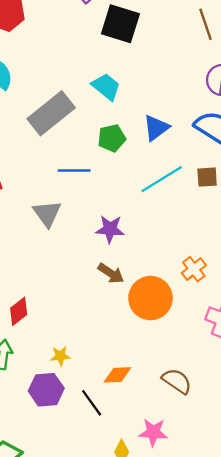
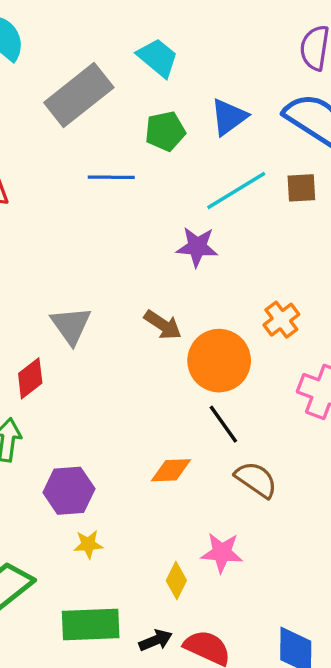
gray triangle: (47, 214) -> (71, 325), moved
purple star: (110, 229) -> (197, 247), moved
yellow star: (60, 356) -> (88, 544), moved
black line: (92, 403) -> (223, 424), moved

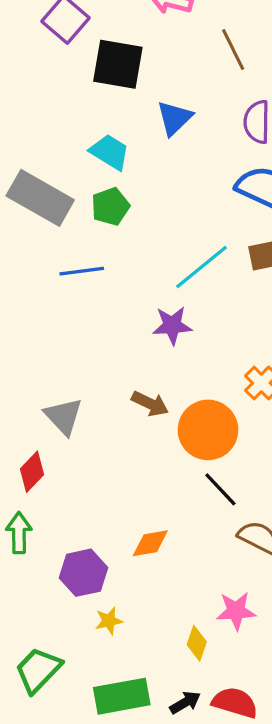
gray rectangle: (79, 95) -> (40, 198), turned 76
blue triangle: (229, 117) -> (174, 118), moved
green pentagon: (165, 131) -> (110, 206), moved
orange diamond: (171, 470) -> (150, 543), moved

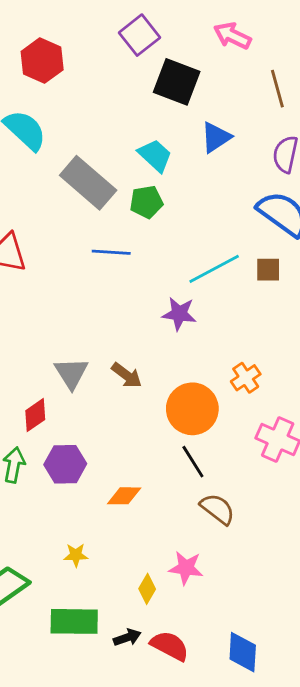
brown arrow: (150, 404) -> (127, 375), moved
purple hexagon: (83, 573) -> (65, 464), moved

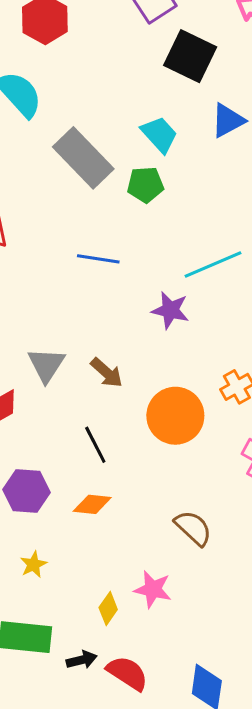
blue line: (111, 252) -> (98, 259), moved
black line: (193, 462) -> (95, 445), moved
purple hexagon: (65, 464) -> (27, 491), moved
yellow star: (76, 555) -> (33, 564), turned -30

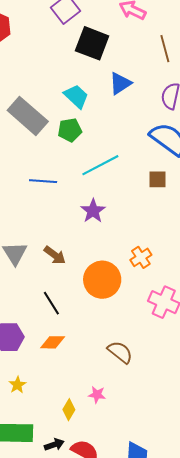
cyan line: (213, 264) -> (100, 165), moved
purple star: (170, 310) -> (93, 211), turned 30
pink star: (153, 589) -> (97, 395), size x0.7

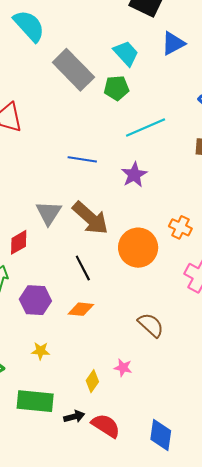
blue line: (43, 181) -> (82, 159), moved
brown arrow: (55, 255) -> (90, 218), size x1.6
orange cross: (141, 257) -> (180, 227), turned -35
yellow star: (17, 385) -> (41, 351), turned 30

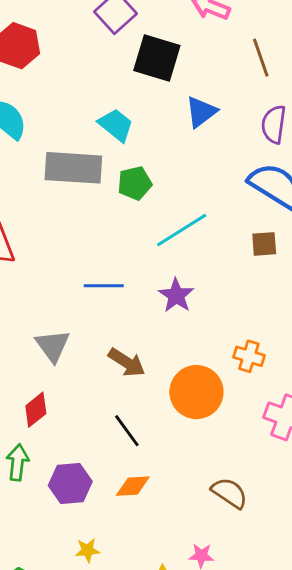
cyan trapezoid: (126, 53) -> (116, 125), moved
gray rectangle: (73, 70) -> (73, 168), turned -33
gray triangle: (49, 213) -> (53, 346), moved
brown arrow: (90, 218) -> (127, 362), size x0.7

